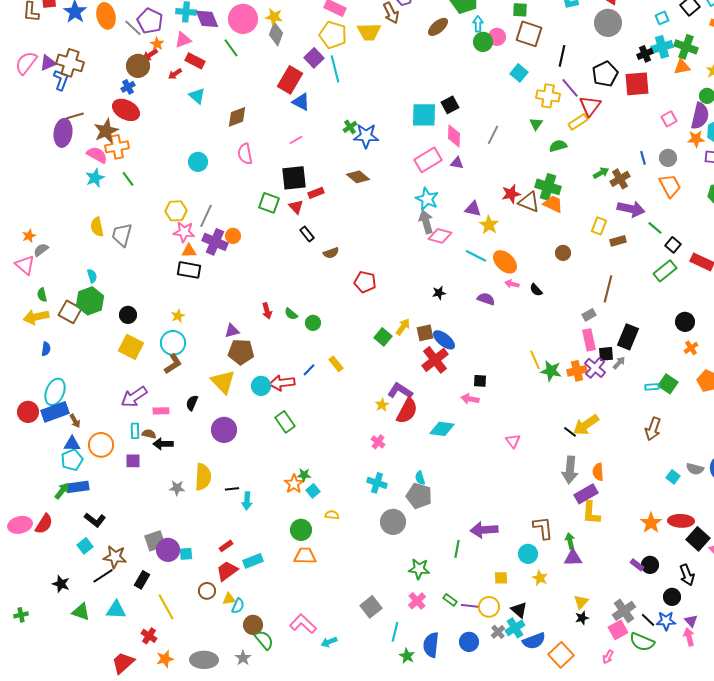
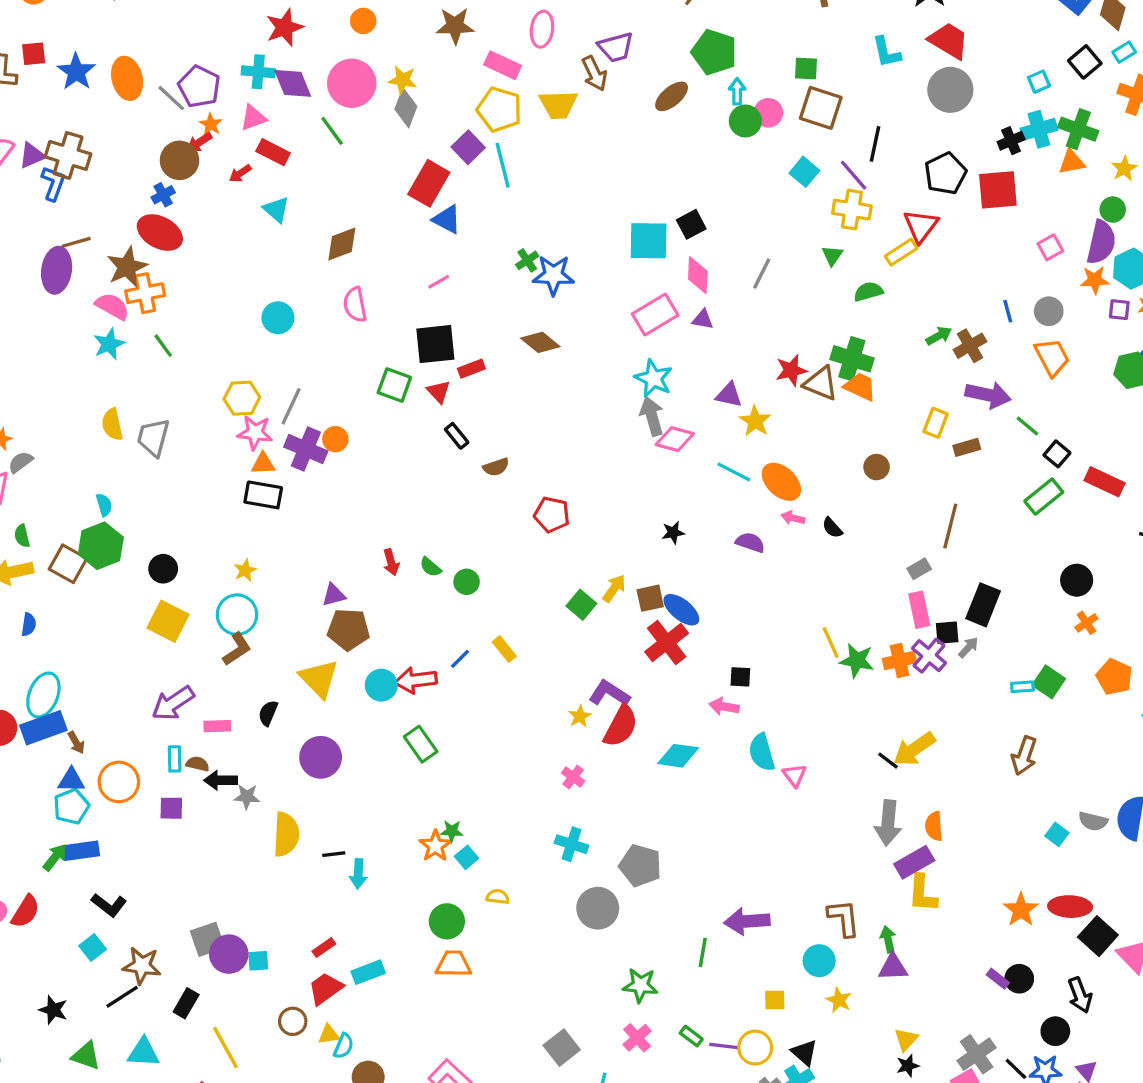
purple line: (570, 88) -> (854, 175), moved
cyan semicircle: (420, 478) -> (762, 752), moved, size x1.6
gray star: (177, 488) -> (247, 797), moved

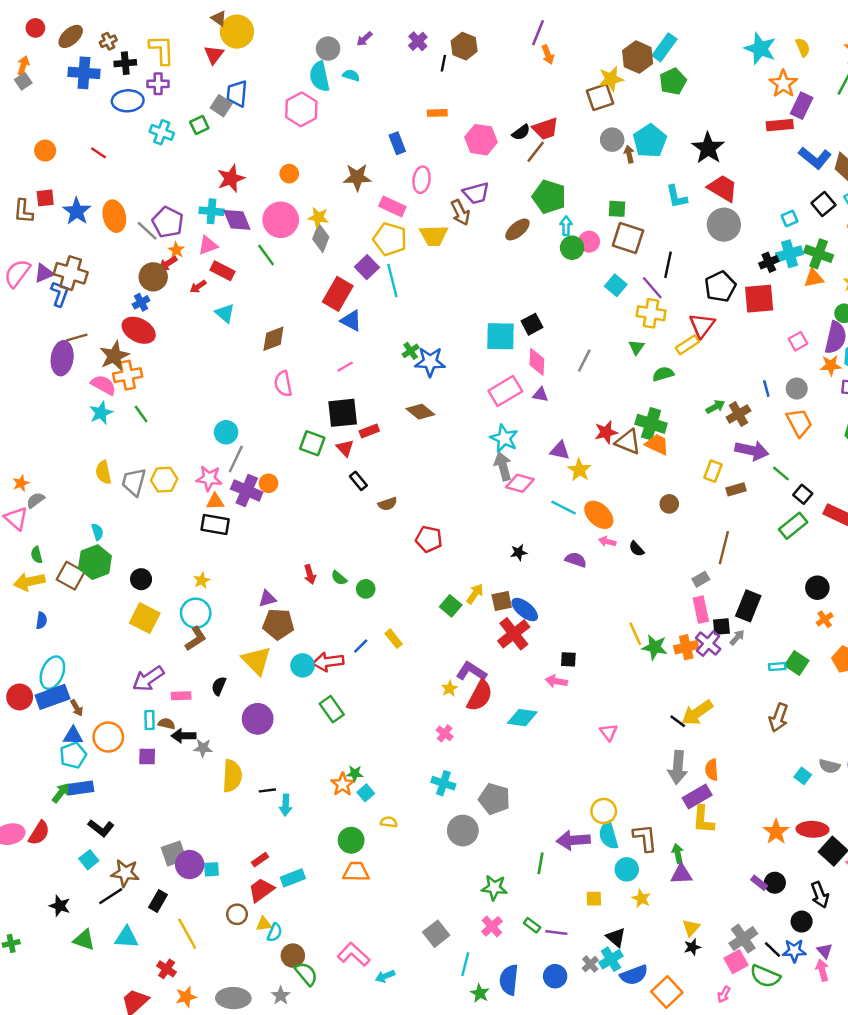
cyan circle: (278, 318) -> (226, 432), moved
yellow hexagon: (242, 398) -> (164, 480), moved
cyan semicircle: (762, 752) -> (609, 835), moved
yellow circle: (755, 1048) -> (604, 811), moved

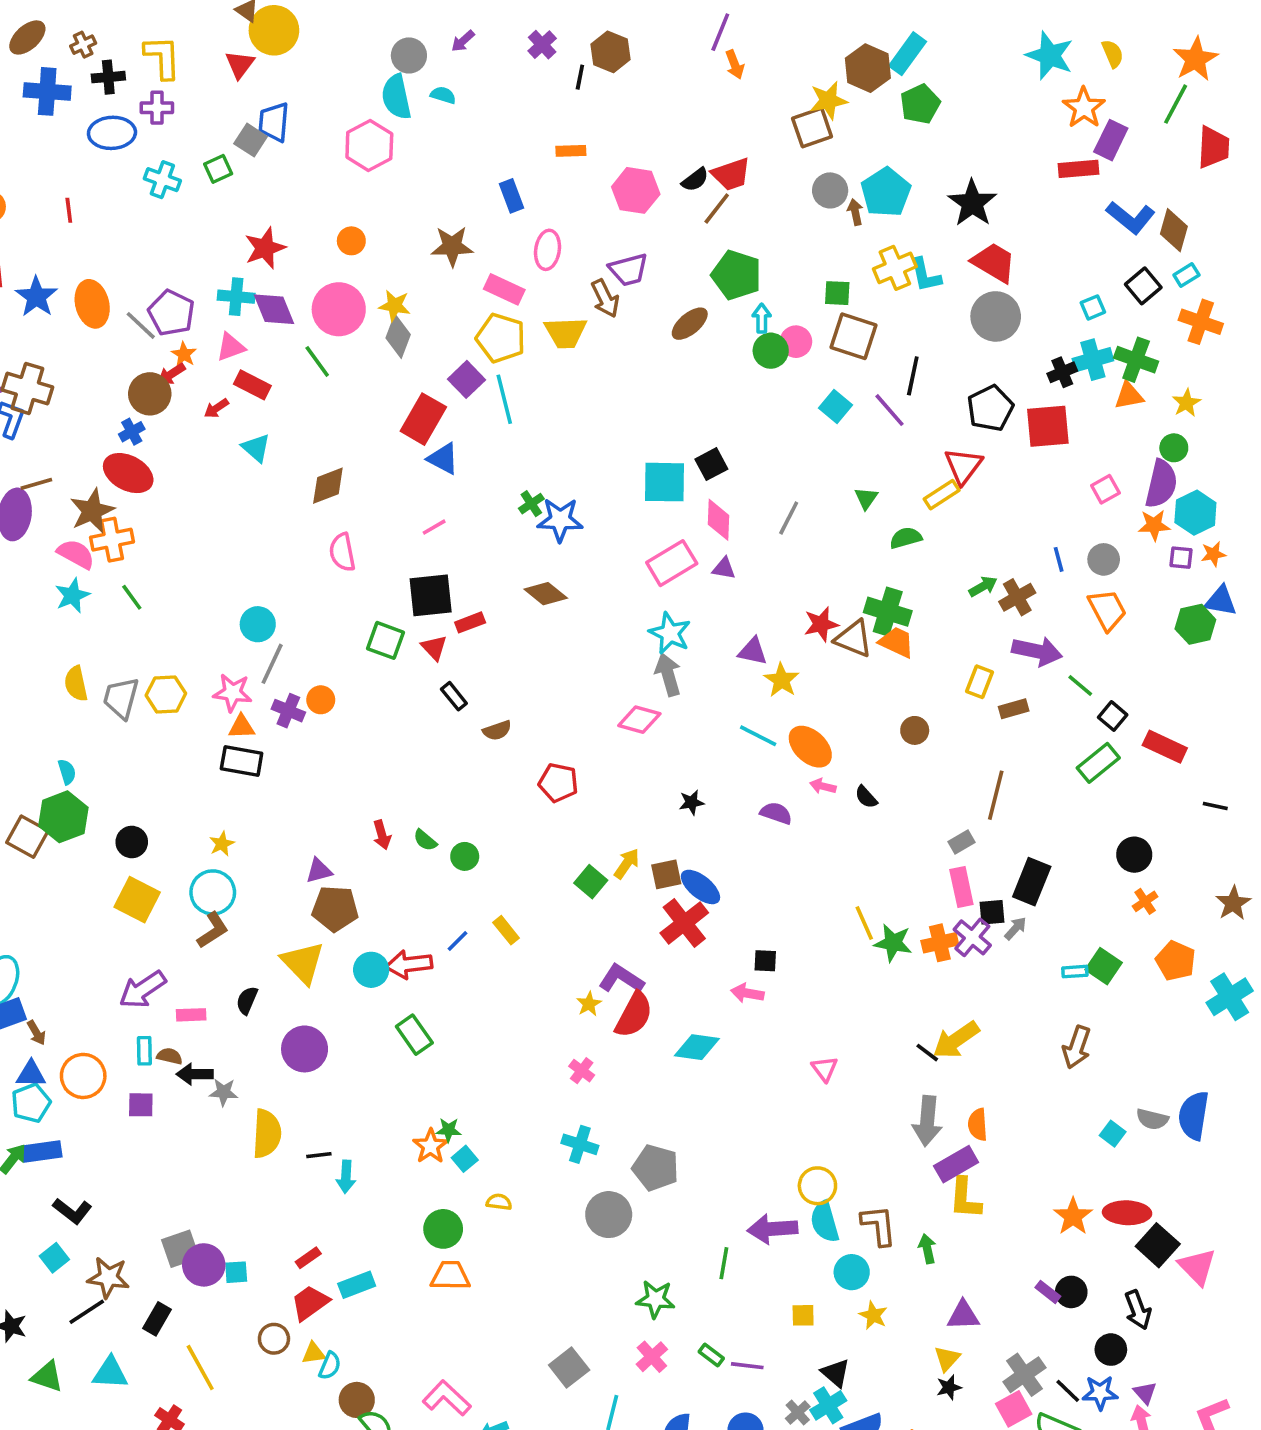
red line: (99, 153) -> (69, 210), turned 49
yellow cross: (651, 313) -> (895, 268), moved, turned -32
pink diamond: (520, 483) -> (639, 720), moved
purple cross: (247, 491) -> (288, 711), size x0.7
purple triangle: (681, 874) -> (963, 1315), moved

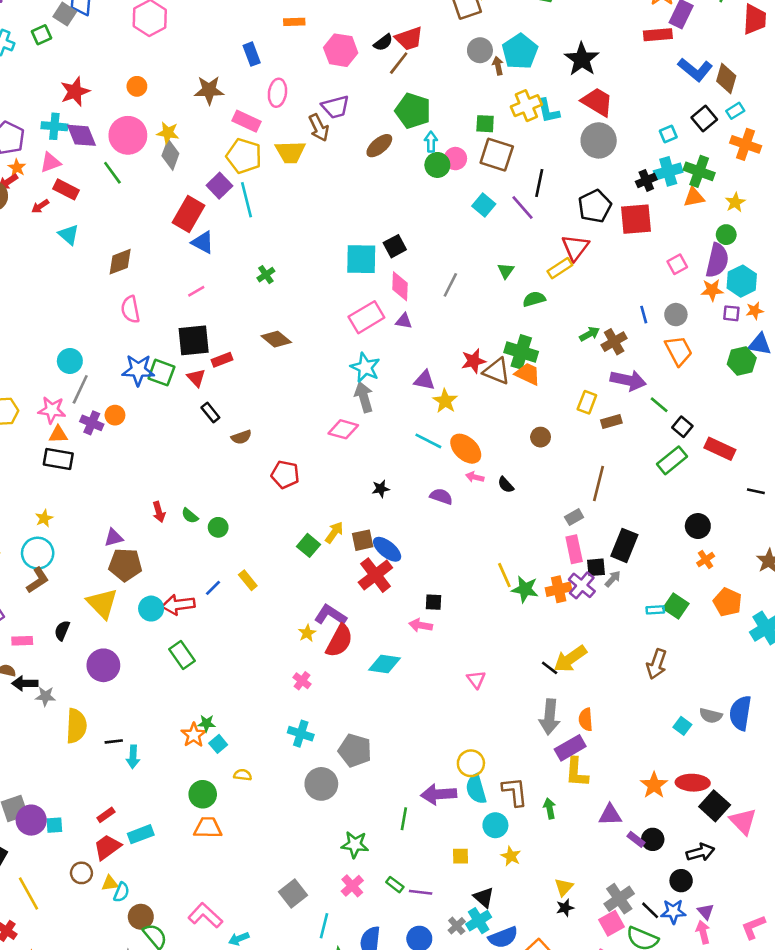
blue star: (560, 520) -> (138, 370), moved
black arrow: (1138, 1310) -> (700, 852), turned -84
purple triangle: (963, 1315) -> (610, 815), moved

